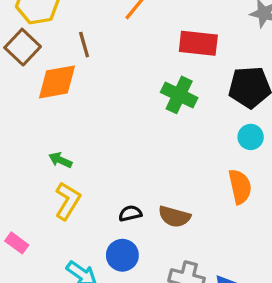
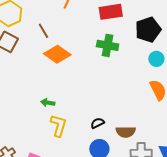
orange diamond: (57, 82) -> (57, 54), moved, turned 60
brown semicircle: (174, 217) -> (126, 132), moved

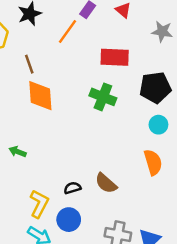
orange diamond: (57, 54) -> (40, 96), turned 40
yellow L-shape: (58, 126) -> (39, 204), moved
brown semicircle: (126, 132) -> (106, 183), moved, turned 30

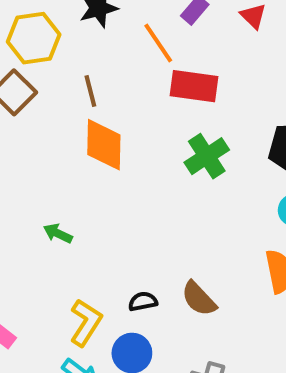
orange line: (68, 31) -> (158, 43), turned -75
red rectangle: (115, 57) -> (194, 86), moved
green cross: (103, 97) -> (207, 156), turned 30

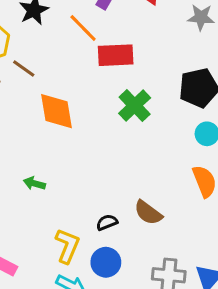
brown line: (90, 91) -> (24, 69), moved, turned -30

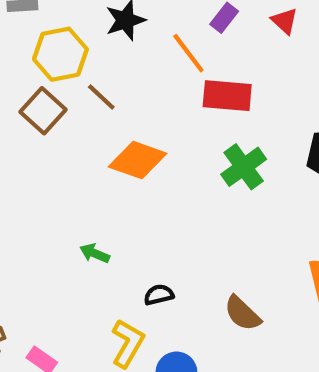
orange diamond: (56, 111) -> (138, 160), turned -69
black semicircle: (107, 222) -> (159, 295), moved

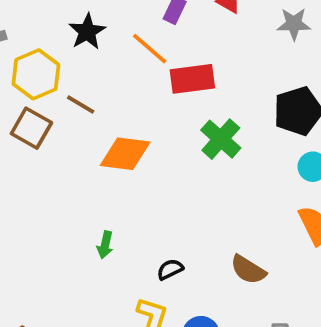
green arrow: (95, 253) -> (105, 245), turned -88

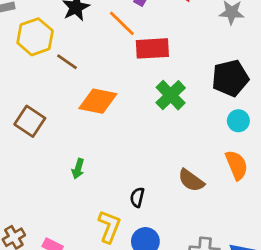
brown square: (31, 128) -> (30, 121), moved
black semicircle: (170, 269) -> (137, 197), moved, turned -54
brown semicircle: (248, 270) -> (191, 180), moved

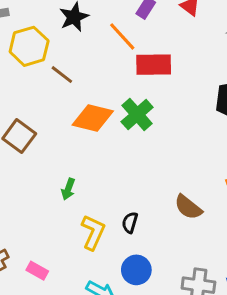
green cross: (171, 95) -> (137, 115), moved
yellow L-shape: (109, 227) -> (93, 232), moved

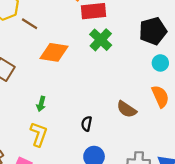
green cross: (137, 115) -> (101, 40), moved
yellow L-shape: (93, 232) -> (39, 134), moved

